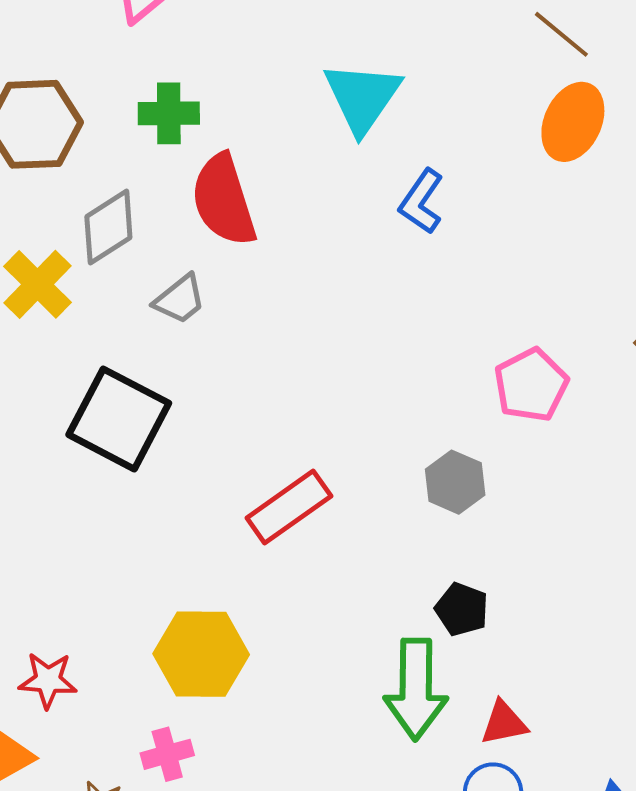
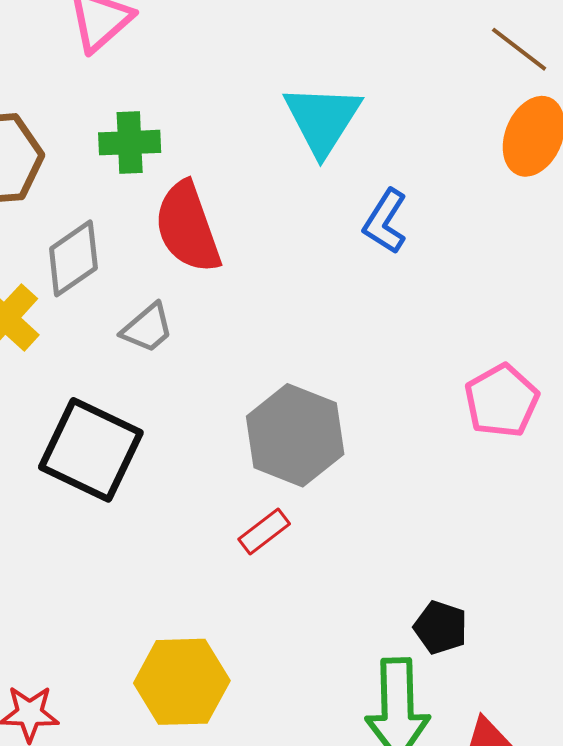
gray hexagon: (455, 482) -> (295, 435), moved, size x1.6
red rectangle: (289, 507) -> (264, 532), size x0.6

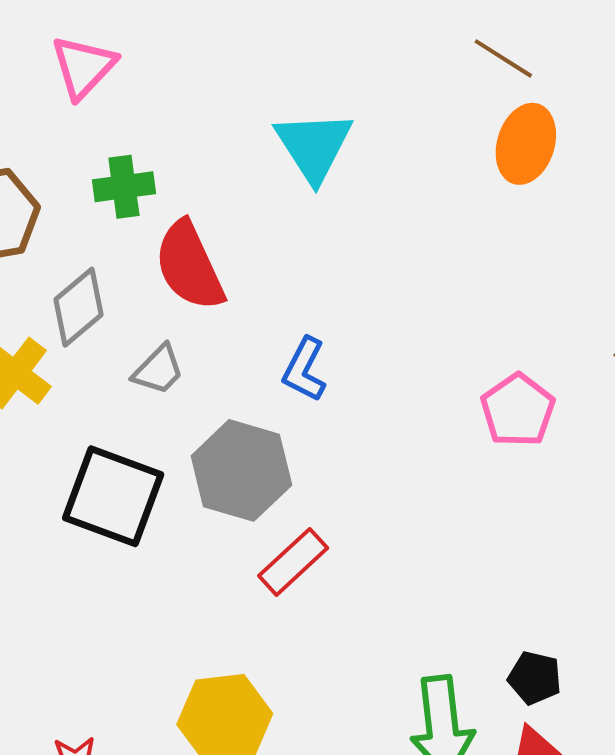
blue L-shape: (385, 221) -> (304, 369), moved
gray hexagon: (295, 435) -> (241, 470), moved
red rectangle: (264, 532) -> (293, 562), size x1.4
black pentagon: (441, 627) -> (535, 678), moved

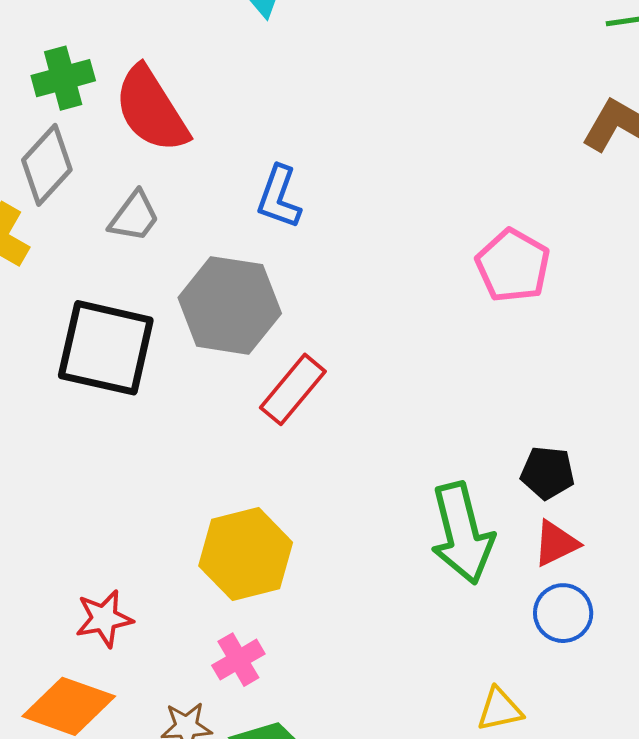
green cross: (124, 187) -> (63, 78), moved
pink pentagon: (518, 410) -> (513, 266), moved

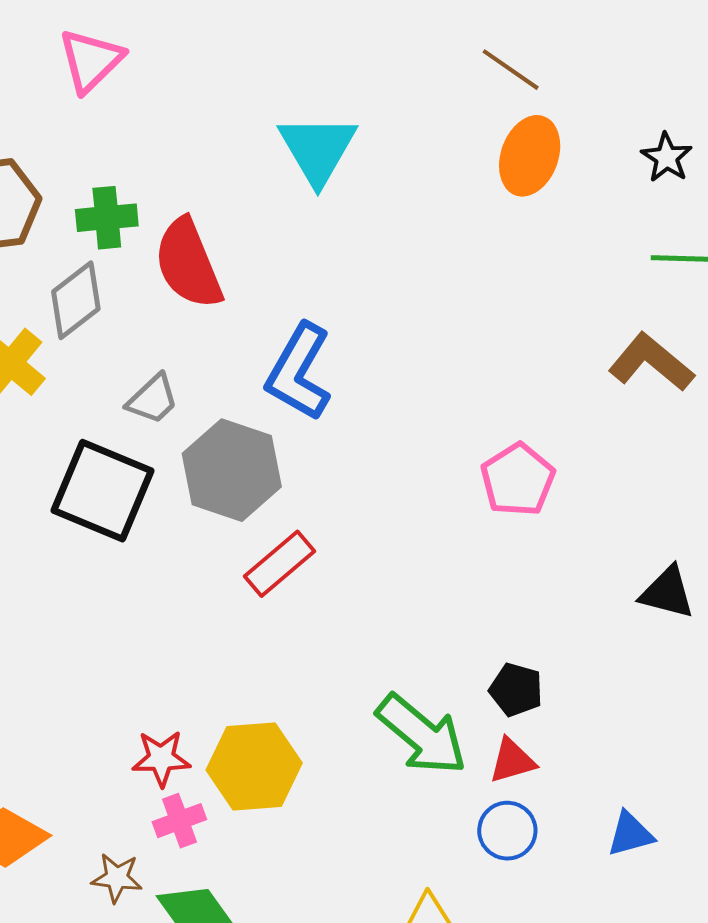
blue L-shape: (279, 197) -> (299, 372), size x1.5
gray trapezoid: (134, 217) -> (153, 399), moved
green arrow: (462, 533) -> (422, 735), turned -46
yellow hexagon: (246, 554) -> (254, 767), moved
red star: (104, 619) -> (161, 758), moved

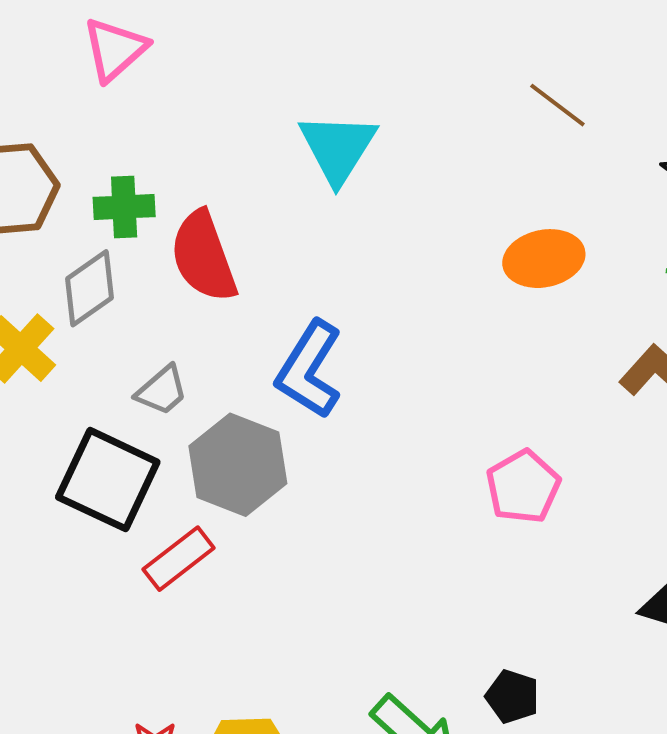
brown line: (511, 70) -> (557, 105), moved
orange ellipse: (530, 156) -> (544, 259), moved, turned 56
red rectangle: (280, 564) -> (179, 559), moved

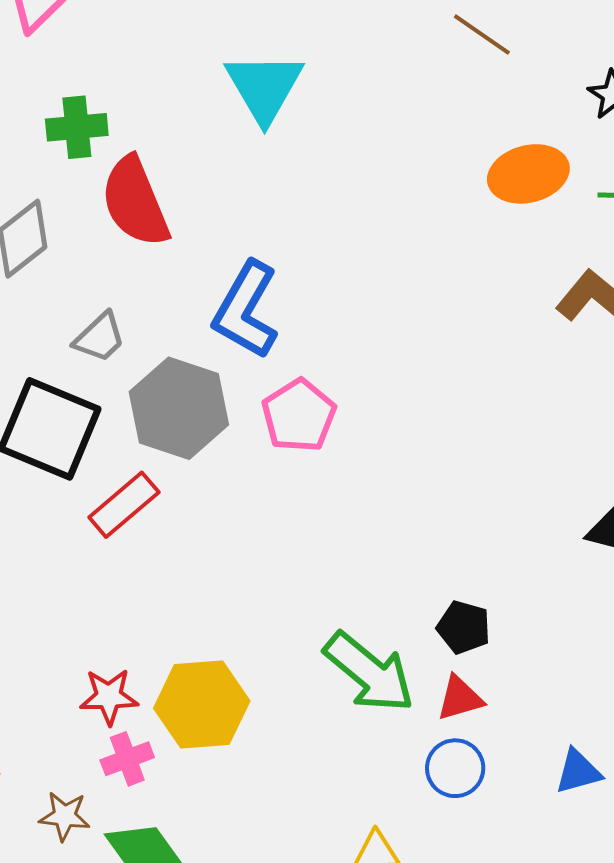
green cross: (124, 207) -> (77, 127), moved
orange ellipse: (544, 259) -> (528, 174), moved
pink pentagon: (523, 487) -> (299, 416), moved

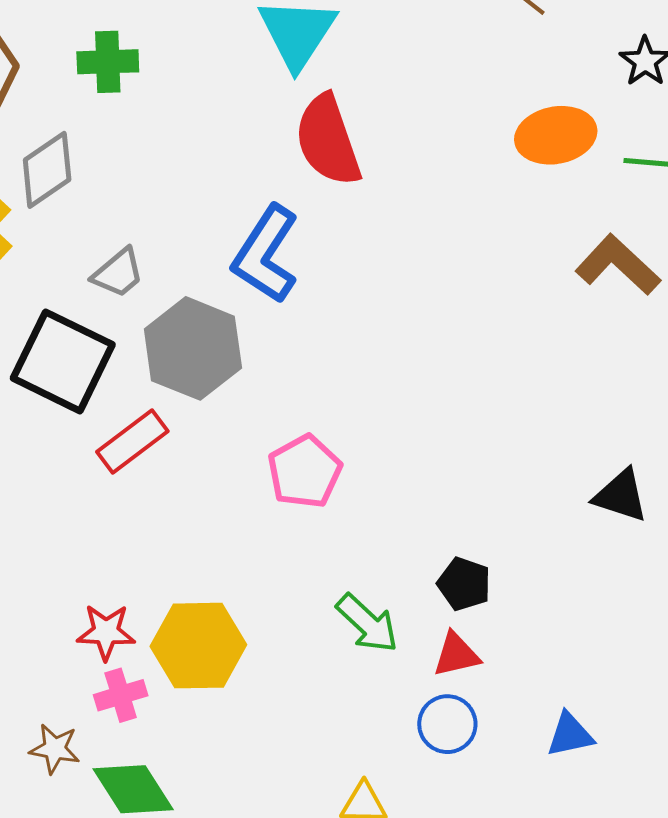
red semicircle: (135, 202) -> (328, 140), moved
pink pentagon: (299, 416) -> (305, 472), moved
green arrow: (369, 672) -> (367, 623), size x0.7

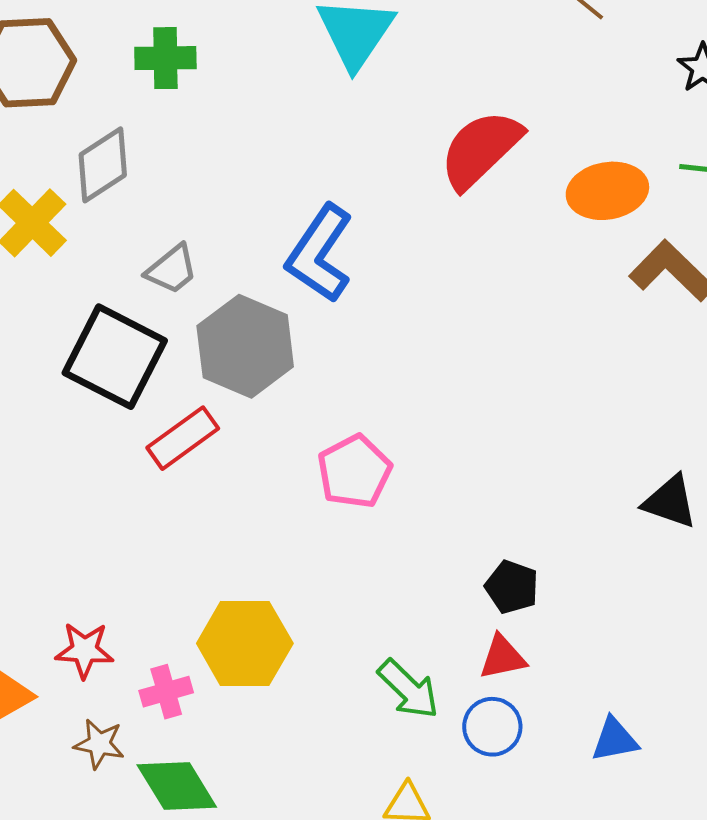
orange ellipse: (556, 135) -> (607, 191), moved
red semicircle: (328, 140) -> (481, 149), moved, turned 64
green arrow: (367, 623) -> (408, 689), moved
red star: (106, 632) -> (85, 650), moved

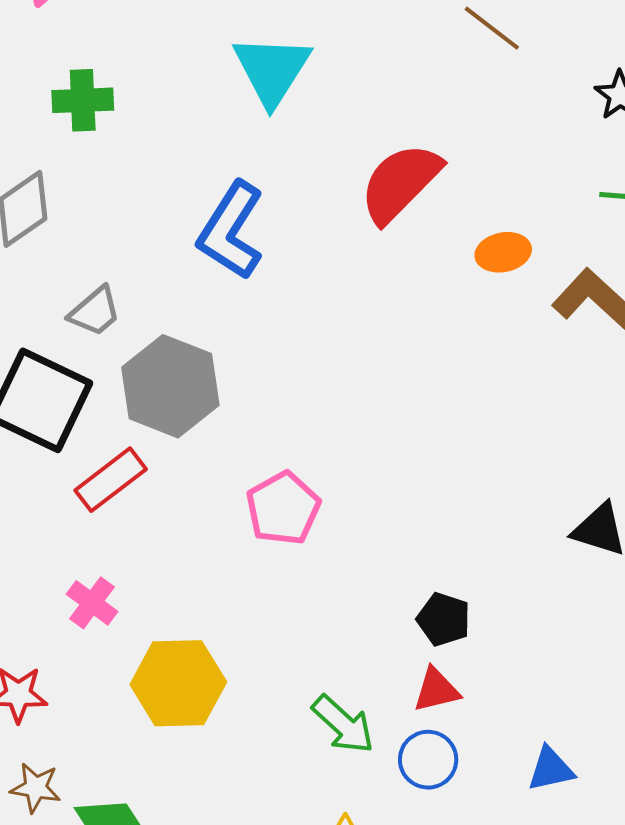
orange ellipse: (607, 191) -> (503, 252), moved, size x0.7
blue L-shape: (320, 254) -> (231, 231), moved
pink cross: (166, 692) -> (92, 603), moved, turned -36

